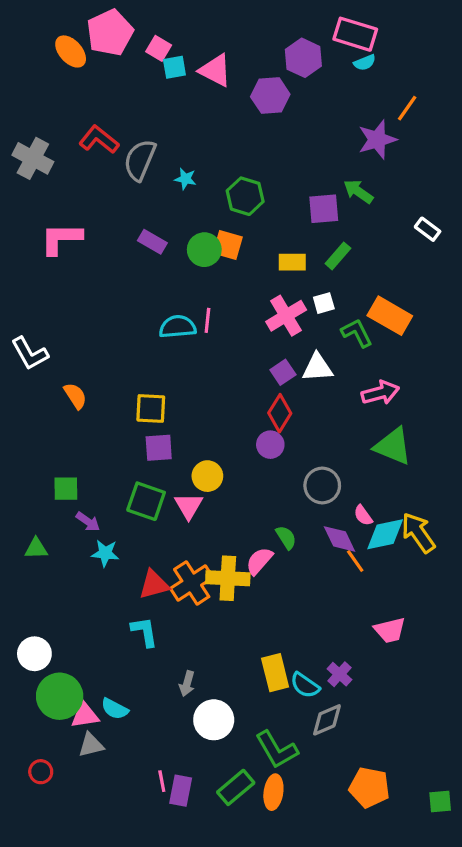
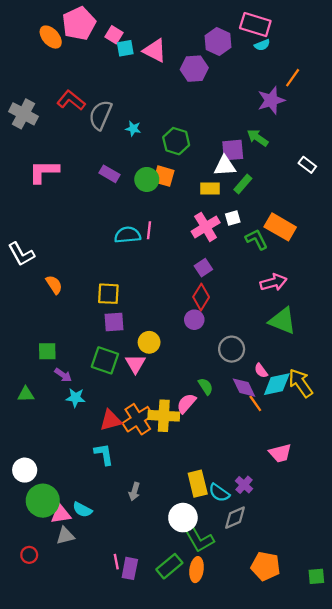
white triangle: (317, 368) -> (225, 166), moved
white circle: (214, 720) -> (183, 518), moved

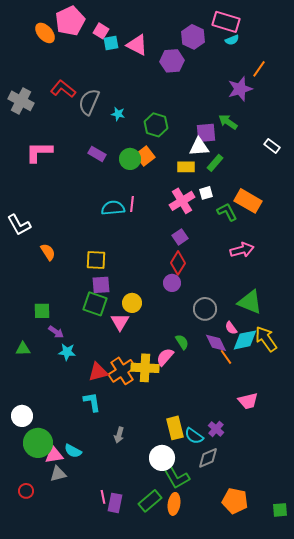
orange square: (164, 176) -> (145, 156), turned 36
green triangle: (282, 321) -> (250, 302), moved
green square: (105, 360) -> (95, 304), moved

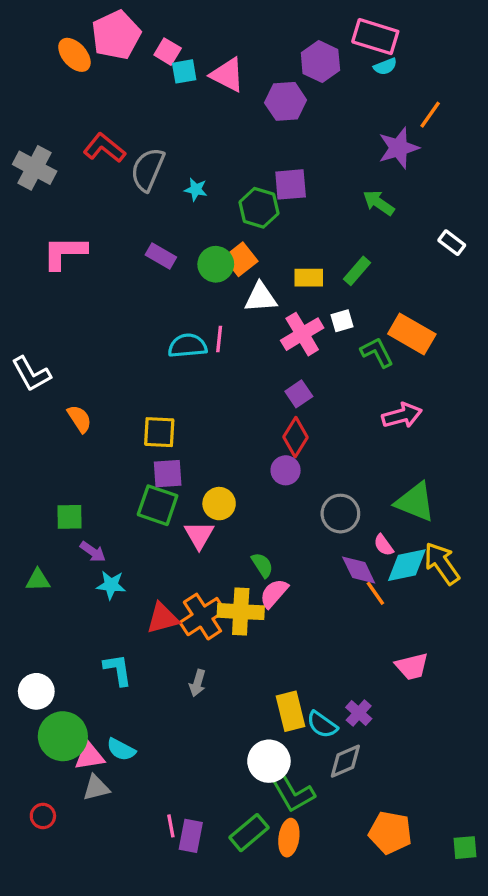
purple square: (206, 133) -> (291, 184), moved
white triangle: (199, 147) -> (261, 297), moved
green semicircle: (182, 342) -> (262, 565), moved
cyan L-shape: (92, 402) -> (118, 670), moved
gray arrow: (119, 435) -> (197, 683), moved

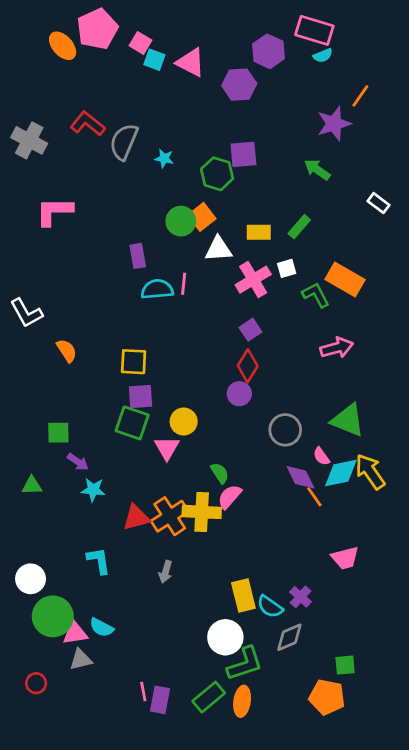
cyan square: (184, 71) -> (154, 60), turned 30
purple rectangle: (161, 256) -> (138, 256), moved, turned 50
green L-shape: (292, 793) -> (245, 664), turned -78
green square: (465, 848) -> (345, 665), moved

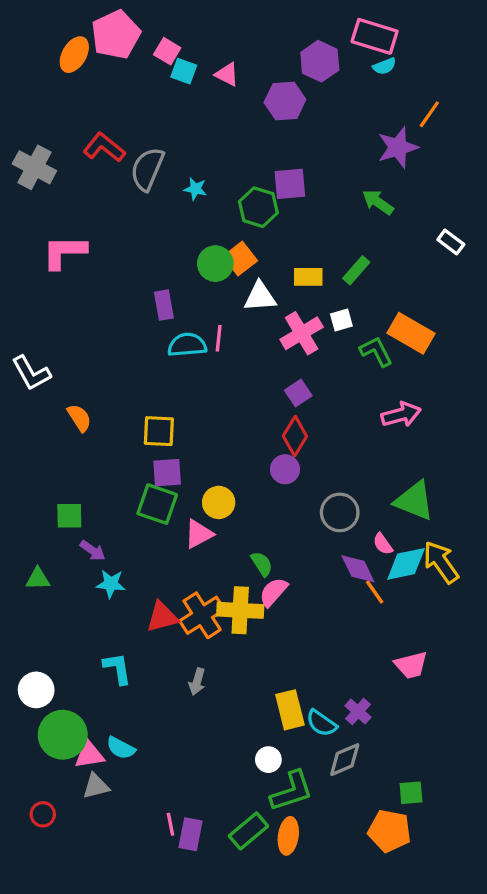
orange ellipse: (63, 46) -> (74, 55), turned 72
pink triangle: (191, 62) -> (227, 74), size x0.7
pink triangle: (167, 448) -> (199, 534), turned 32
white circle: (225, 637) -> (268, 760), size x0.6

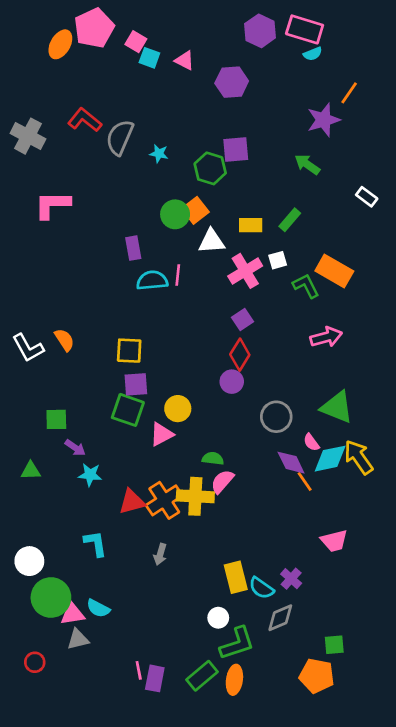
purple hexagon: (320, 61) -> (260, 31), moved
white L-shape: (31, 373) -> (28, 348), moved
green semicircle: (262, 564) -> (213, 459), turned -50

